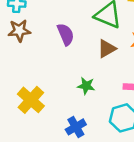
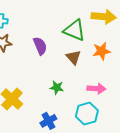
brown triangle: (107, 49) -> (73, 57), turned -42

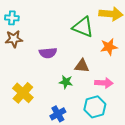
purple semicircle: (40, 46) -> (48, 53), moved, turned 108
brown triangle: (73, 57) -> (82, 66), moved, turned -42

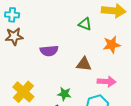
green triangle: (83, 27) -> (85, 24), size x0.6
green star: (66, 82) -> (64, 94), moved

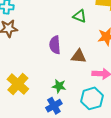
purple semicircle: (49, 51) -> (55, 45), moved, turned 90

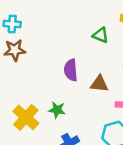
green star: (59, 86) -> (57, 110), moved

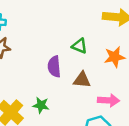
green triangle: (101, 35) -> (80, 46), moved

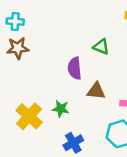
brown triangle: (82, 80) -> (96, 91), moved

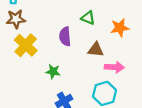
brown triangle: (96, 91) -> (96, 50), moved
yellow cross: (29, 116) -> (26, 45), moved

